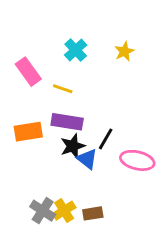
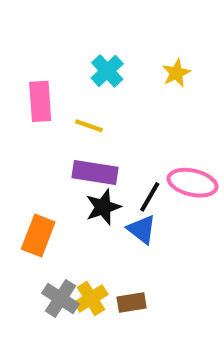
pink rectangle: (28, 72) -> (40, 101), turned 32
orange rectangle: (28, 132) -> (38, 235), moved, turned -60
blue triangle: (87, 159) -> (142, 229), moved
pink ellipse: (137, 160) -> (193, 183), moved

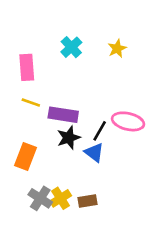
yellow line: (89, 126) -> (31, 103), moved

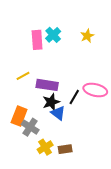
pink rectangle: (27, 67) -> (37, 40), moved
yellow line: (31, 103) -> (23, 76), turned -48
blue triangle: (94, 152) -> (58, 113), moved
gray cross: (40, 198) -> (30, 127), moved

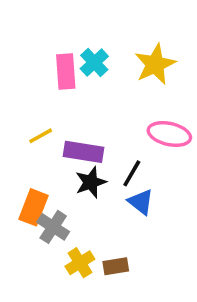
yellow star: (87, 36) -> (155, 64), size x1.6
pink ellipse: (95, 90) -> (169, 134), moved
blue triangle: (58, 113) -> (141, 202), moved

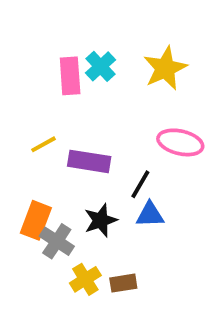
black star: (91, 182) -> (101, 220), moved
blue triangle: (141, 202) -> (150, 215), turned -40

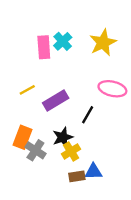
purple rectangle: (89, 161) -> (56, 101), turned -40
blue triangle: (150, 215) -> (93, 172), moved
yellow cross: (85, 279) -> (71, 151), moved

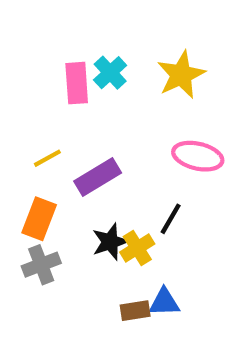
black line: (88, 115) -> (171, 219), moved
orange rectangle: (22, 137) -> (39, 219), moved
gray cross: (35, 150) -> (41, 265), moved, turned 36
yellow cross: (71, 151) -> (137, 248), moved

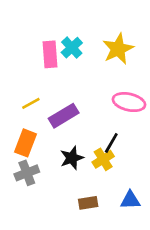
yellow cross: (137, 248) -> (103, 159), moved
blue triangle: (164, 302) -> (130, 200), moved

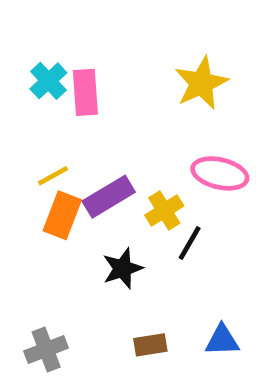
cyan cross: (72, 48) -> (48, 81), moved
orange rectangle: (25, 143) -> (62, 215), moved
yellow cross: (103, 159) -> (164, 211), moved
gray cross: (27, 173) -> (46, 350), moved

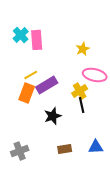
yellow star: (201, 83) -> (83, 49), moved, size x0.6
yellow line: (53, 176) -> (31, 75), moved
yellow cross: (164, 211) -> (80, 91), moved
black line: (190, 243) -> (82, 105), turned -42

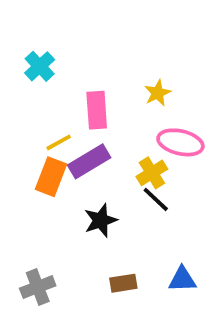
pink rectangle: (37, 40) -> (97, 110), moved
black line: (82, 105) -> (156, 199), turned -35

